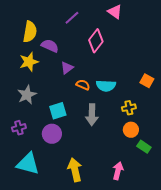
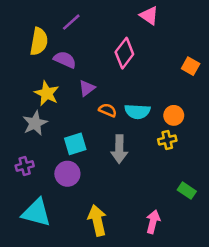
purple line: (72, 18) -> (71, 22), moved
yellow star: (29, 62) -> (47, 93), moved, turned -30
orange square: (147, 81) -> (191, 66), moved
orange circle: (131, 130) -> (174, 115), moved

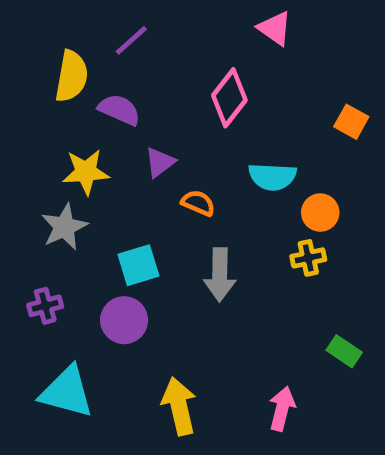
yellow star: (47, 93) -> (86, 172), turned -30
cyan semicircle: (137, 111) -> (272, 177), moved

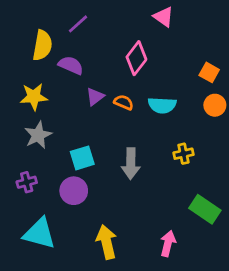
yellow star: (86, 172) -> (34, 97), moved
orange semicircle: (198, 203) -> (124, 102), moved
orange circle: (320, 213) -> (215, 105), moved
green rectangle: (344, 351) -> (205, 209), size x1.5

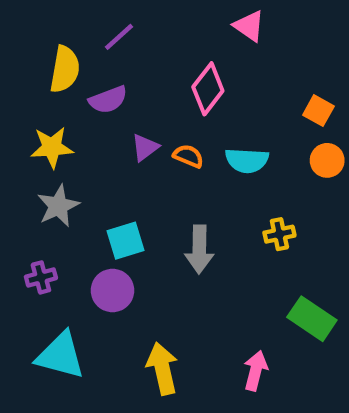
purple semicircle: (71, 65) -> (108, 100), turned 135

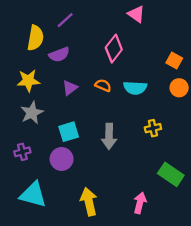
purple triangle: (145, 147) -> (70, 88), moved

